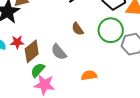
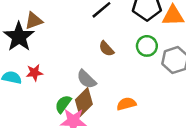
green circle: (111, 30) -> (147, 46), size x0.7
brown diamond: (32, 51) -> (84, 102), moved

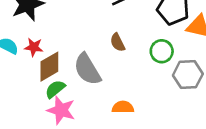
gray semicircle: (86, 79) -> (87, 69), size x1.4
brown diamond: (84, 102) -> (49, 67), moved

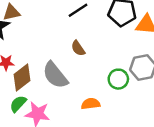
green circle: (162, 51) -> (118, 79), moved
green semicircle: (55, 89) -> (18, 104), moved

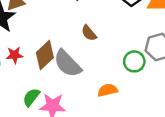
brown diamond: (22, 77) -> (45, 55), moved

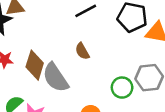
brown diamond: (45, 55) -> (35, 65), turned -40

